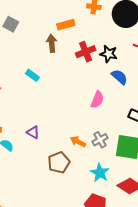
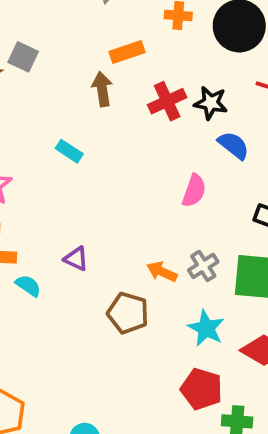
brown pentagon: (59, 162) -> (128, 313), turned -30

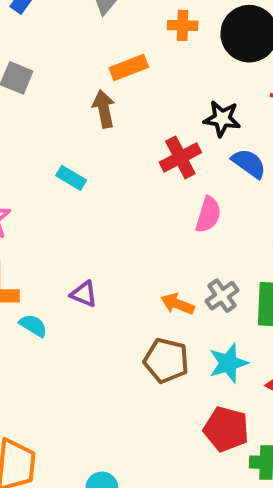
red cross: (167, 101) -> (180, 157), moved
brown pentagon: (128, 313) -> (166, 361), moved
cyan star: (206, 328) -> (228, 363), turned 30

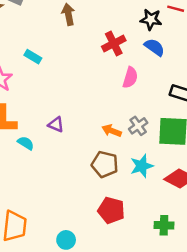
black star: (222, 119) -> (151, 19), moved
cyan rectangle: (71, 178) -> (33, 57), moved
red pentagon: (226, 429) -> (111, 210), moved

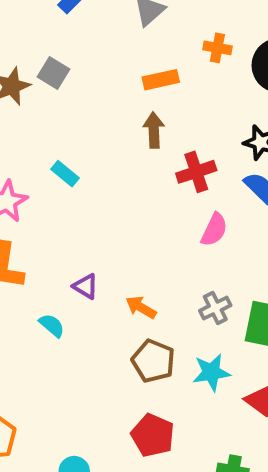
brown arrow: (68, 14) -> (154, 130), moved
orange arrow: (112, 131) -> (141, 307), moved
cyan semicircle: (26, 143) -> (52, 325), moved

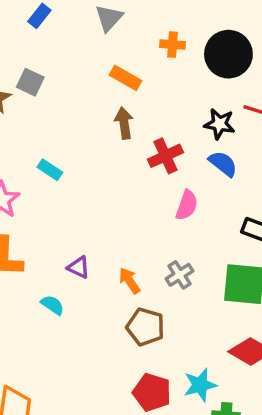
orange rectangle: (161, 80) -> (125, 78), turned 48
orange arrow: (141, 307) -> (129, 281), turned 32
gray cross: (215, 308) -> (180, 275), moved
cyan star: (211, 372) -> (200, 385), moved

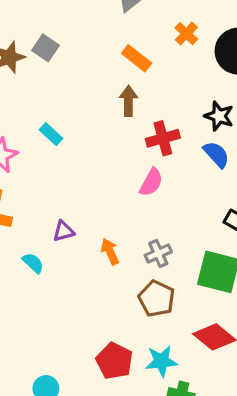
orange cross: (173, 45) -> (186, 34), turned 30
pink semicircle: (187, 205) -> (151, 182), moved
purple triangle: (79, 267) -> (64, 231), turned -50
brown pentagon: (145, 327) -> (157, 299), moved

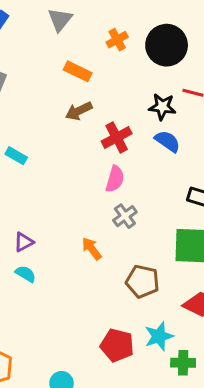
orange cross: (186, 34) -> (117, 40), turned 30
brown arrow: (128, 101) -> (79, 111), turned -104
purple triangle: (64, 231) -> (24, 242), moved
gray cross: (158, 254) -> (125, 216), moved

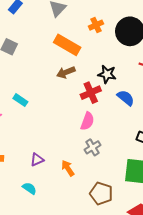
orange rectangle: (78, 71) -> (67, 45), size x1.4
black star: (162, 107) -> (107, 74), moved
purple triangle: (24, 242) -> (37, 160), moved
cyan semicircle: (26, 274) -> (29, 188), moved

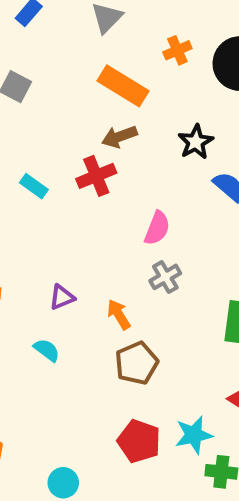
black star: (107, 74) -> (196, 142), turned 30
red cross: (91, 93) -> (96, 176), moved
brown pentagon: (101, 193) -> (137, 363), moved, turned 30

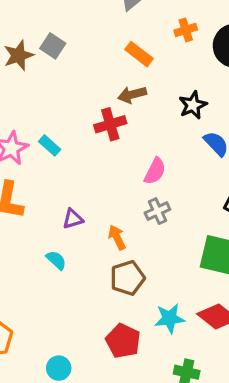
orange rectangle: (123, 86) -> (139, 54), size x0.7
cyan rectangle: (34, 186) -> (50, 145), moved
cyan star: (194, 435) -> (170, 318), moved

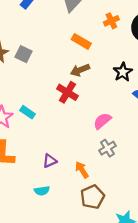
gray square: (53, 46) -> (24, 54), moved
red cross: (110, 124) -> (67, 92), turned -35
pink semicircle: (155, 171) -> (102, 121), turned -150
cyan semicircle: (56, 260) -> (42, 191), turned 136

